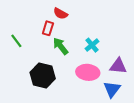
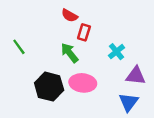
red rectangle: (48, 28) -> (84, 32), moved
cyan cross: (92, 45) -> (116, 52), moved
pink ellipse: (88, 72) -> (83, 83), moved

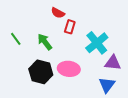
cyan cross: (116, 52) -> (97, 43), size x1.6
green arrow: (70, 53) -> (45, 42), moved

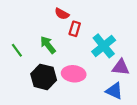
green line: (16, 39) -> (17, 50), moved
blue triangle: (107, 85) -> (114, 91), turned -42

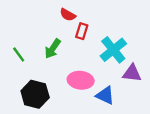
green arrow: (48, 45) -> (53, 49), turned -108
black hexagon: (44, 77) -> (35, 94), moved
blue triangle: (114, 91) -> (105, 95), moved

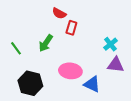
cyan cross: (113, 50) -> (111, 44), moved, size x0.6

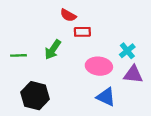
red rectangle: (71, 28) -> (82, 32), turned 72
green line: (16, 48) -> (19, 55), turned -56
pink ellipse: (70, 71) -> (99, 66), moved

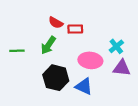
red semicircle: (68, 15) -> (56, 23), moved
black hexagon: (35, 96) -> (56, 78), moved
blue triangle: (106, 97) -> (84, 86), moved

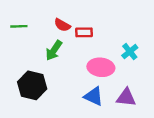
green line: (17, 51) -> (19, 26), moved
purple triangle: (122, 68) -> (126, 97), moved
black hexagon: (56, 78) -> (32, 85), moved

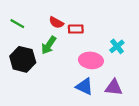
green line: (19, 26) -> (17, 24), turned 32
black hexagon: (32, 85) -> (23, 59), moved

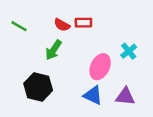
red rectangle: (76, 29) -> (83, 23), moved
black hexagon: (23, 59) -> (38, 87), moved
pink ellipse: (91, 60) -> (100, 67), turned -70

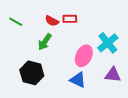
cyan cross: (129, 51) -> (108, 43), size x1.5
purple triangle: (125, 96) -> (113, 75), moved

